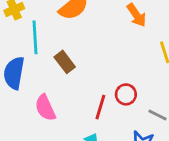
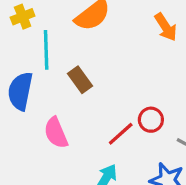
red line: (100, 107) -> (121, 134), turned 30

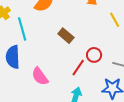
brown rectangle: (80, 80) -> (66, 36), moved

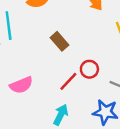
pink semicircle: (40, 76) -> (21, 85), turned -84

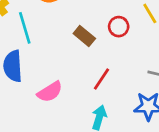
red circle: (89, 69) -> (119, 27), moved

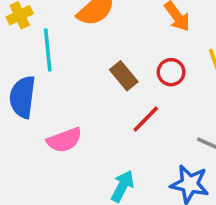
red line: (102, 79) -> (146, 119), moved

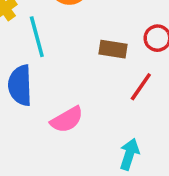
brown rectangle: (124, 76) -> (113, 49), turned -32

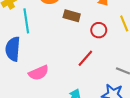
brown rectangle: (113, 49) -> (72, 16), moved

